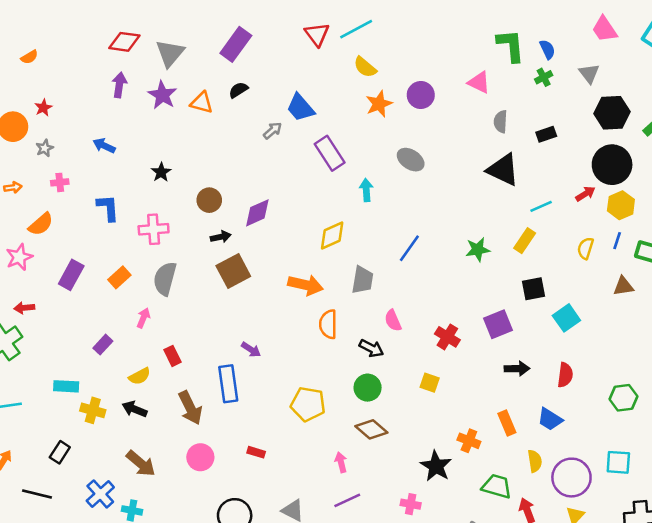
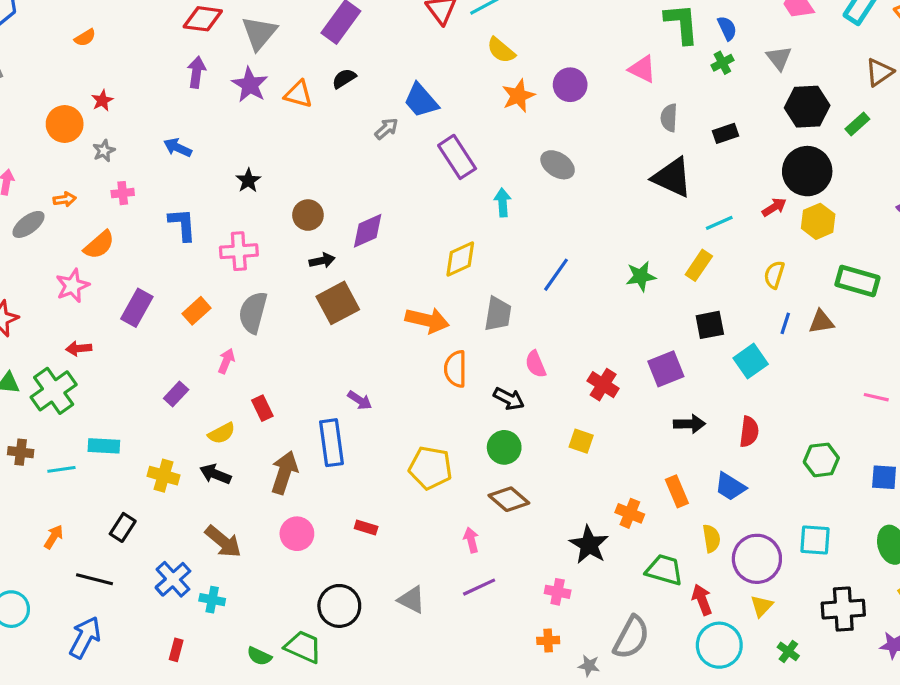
blue line: (617, 241) -> (785, 323), moved
cyan rectangle: (66, 386) -> (104, 446), moved
brown arrow: (190, 408) -> (284, 473), turned -136

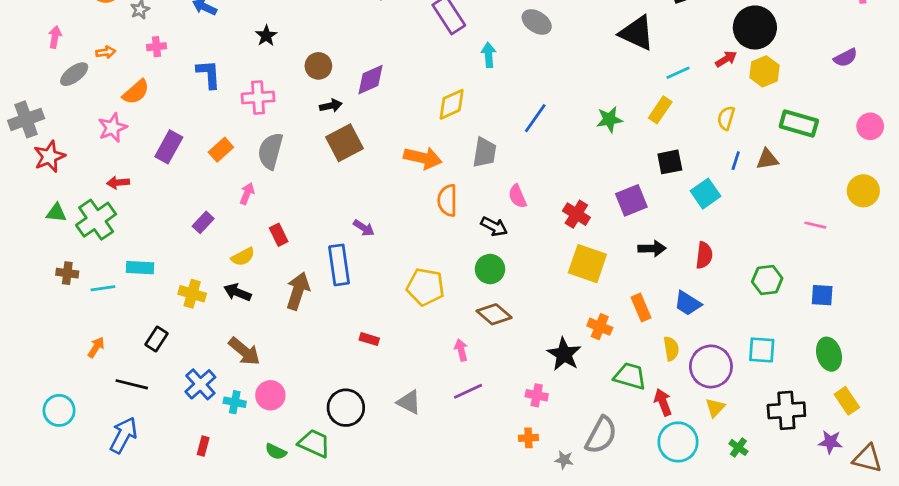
yellow square: (581, 441) -> (587, 264), moved, size x1.8
pink circle: (297, 534) -> (270, 395), moved

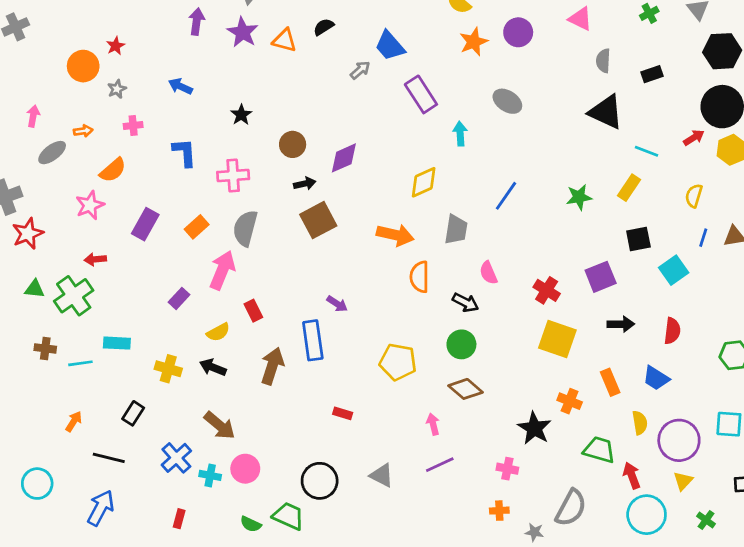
cyan line: (678, 73) -> (647, 151), turned 45
pink arrow: (247, 194) -> (222, 270), size x1.8

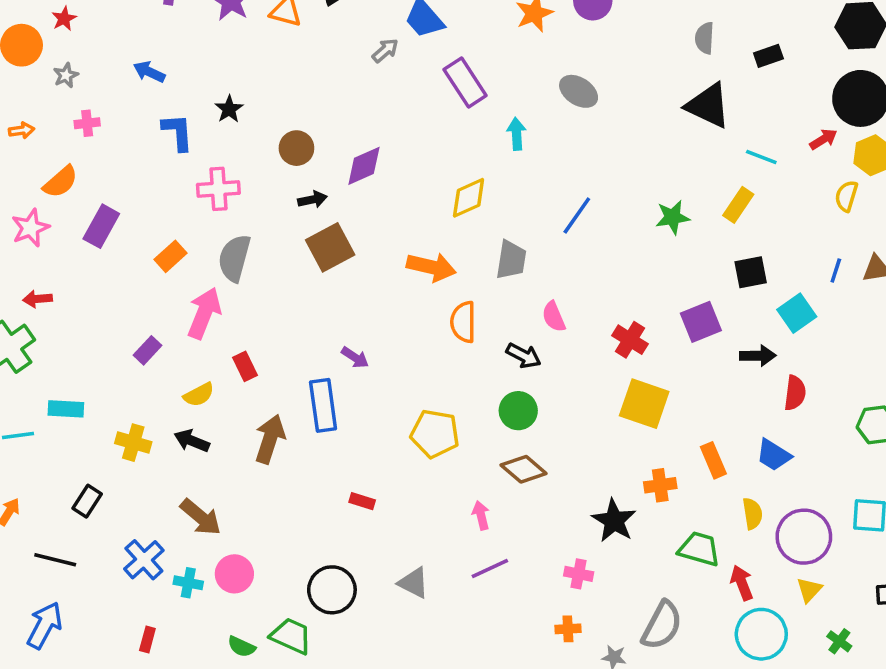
blue L-shape: (184, 153) -> (178, 132), moved
yellow semicircle: (694, 196) -> (846, 196), moved
purple rectangle: (145, 224) -> (101, 226), moved
black arrow: (621, 324) -> (758, 356), moved
orange cross: (570, 401) -> (660, 485), turned -30

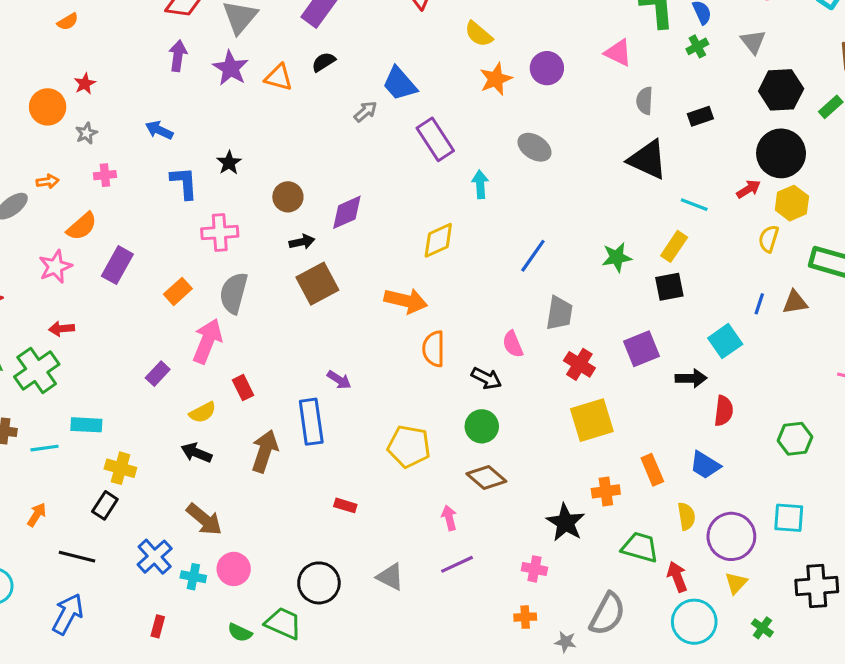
gray trapezoid: (511, 260) -> (559, 313), moved
black square: (751, 272) -> (669, 287), moved
yellow square: (644, 404) -> (592, 420), turned -36
yellow cross: (133, 443) -> (120, 468), moved

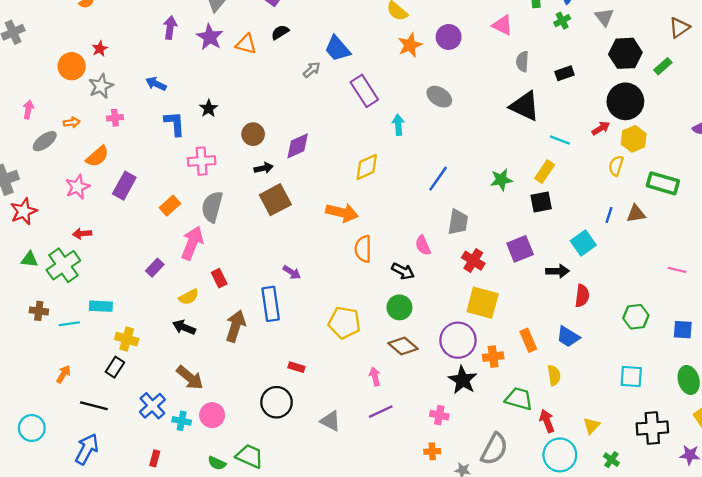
gray star: (86, 133) -> (101, 86), size x1.5
yellow square: (592, 420) -> (483, 303), turned 32
purple circle: (731, 536) -> (458, 340), moved
black circle: (319, 583) -> (277, 402), moved

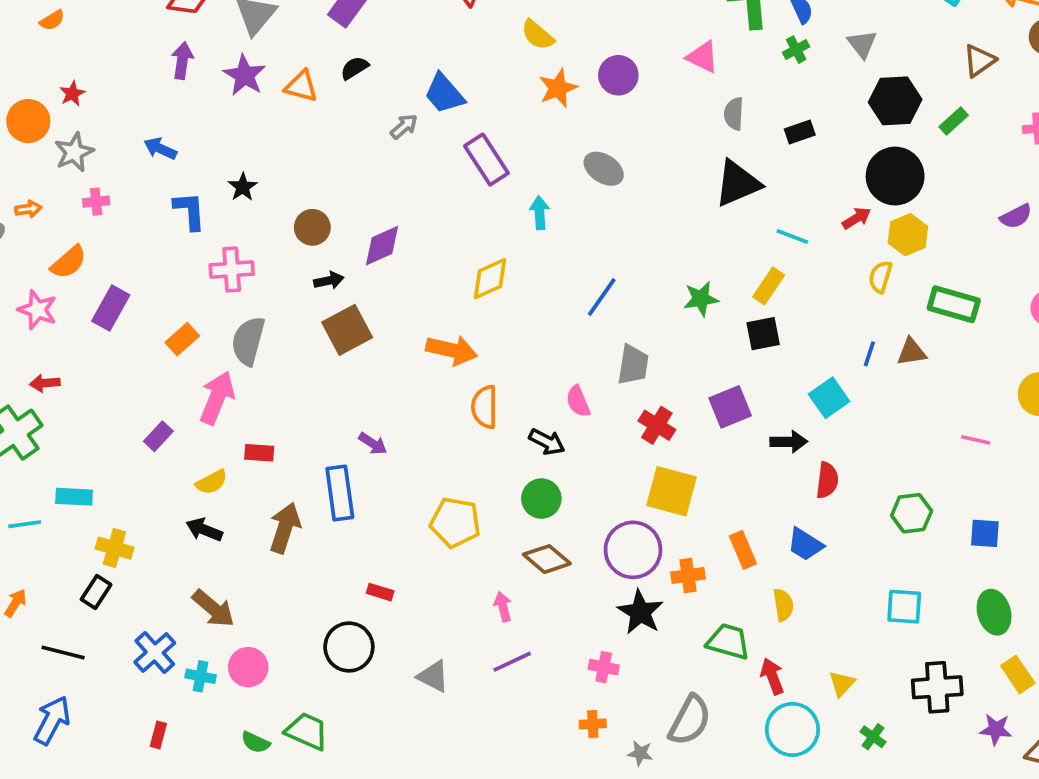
black triangle: (525, 106) -> (737, 183), turned -48
pink star: (77, 187) -> (37, 310), turned -30
red rectangle: (219, 278) -> (259, 453), turned -60

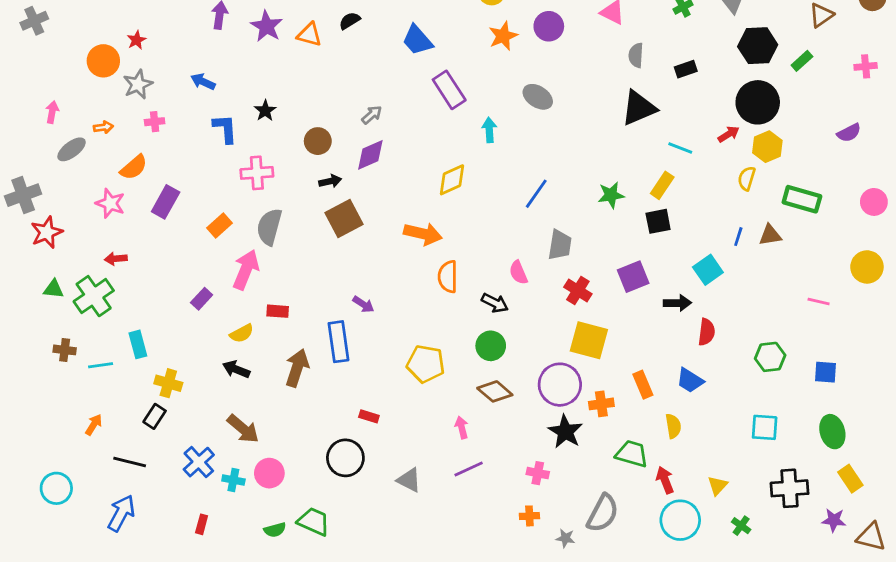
gray arrow: (404, 127) -> (372, 115), moved
cyan rectangle: (74, 497) -> (138, 344), turned 72
green semicircle: (256, 742) -> (275, 530), turned -40

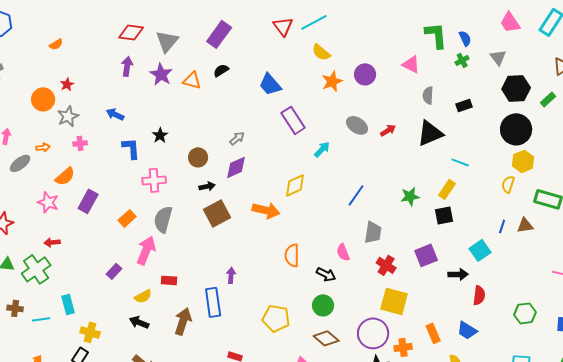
cyan arrow: (489, 130) -> (322, 149), turned 48
red arrow: (729, 134) -> (388, 130), moved
orange arrow: (423, 234) -> (266, 210), moved
purple arrow: (363, 304) -> (231, 275), turned -119

